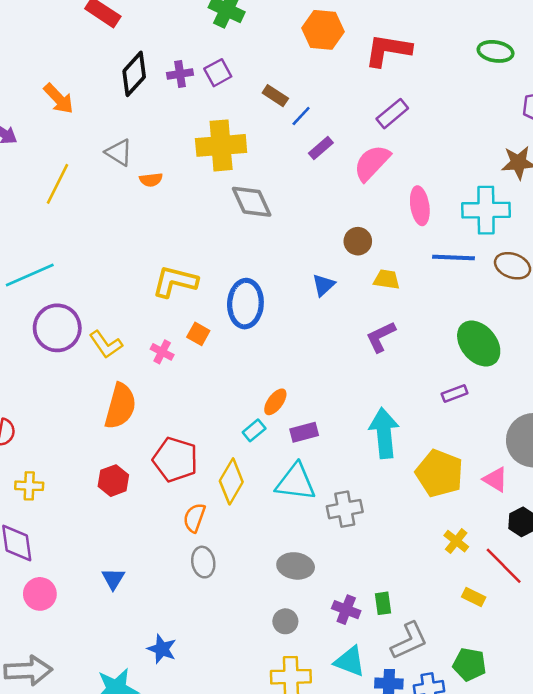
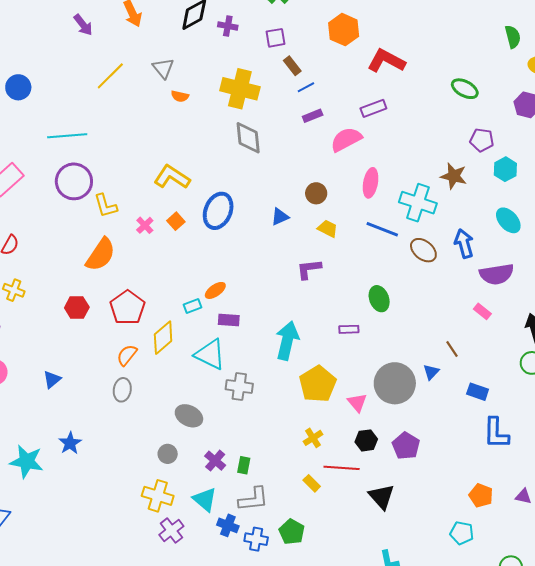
purple square: (218, 73) -> (275, 38), moved
green ellipse: (479, 344) -> (379, 299), size x0.7
red line: (504, 566) -> (342, 468), turned -60

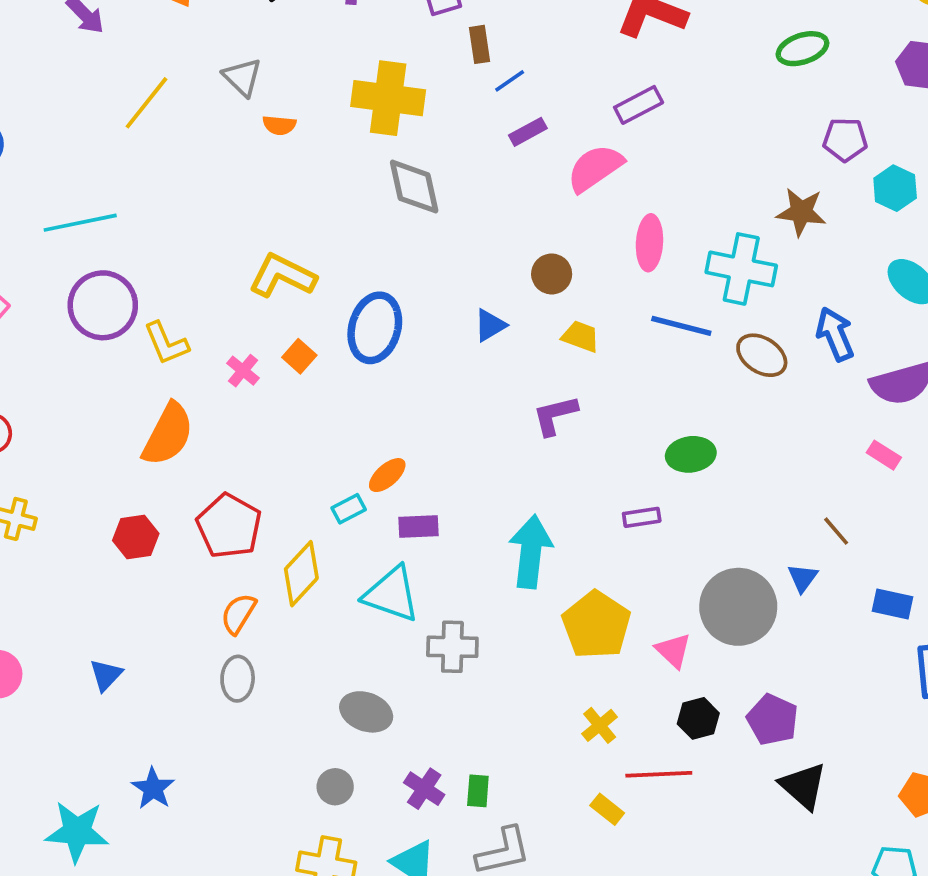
brown rectangle: (292, 66) -> (480, 44), turned 36
green ellipse: (465, 89) -> (802, 49), turned -40
green ellipse: (379, 299) -> (691, 454), turned -70
black triangle: (382, 497) -> (803, 786), moved

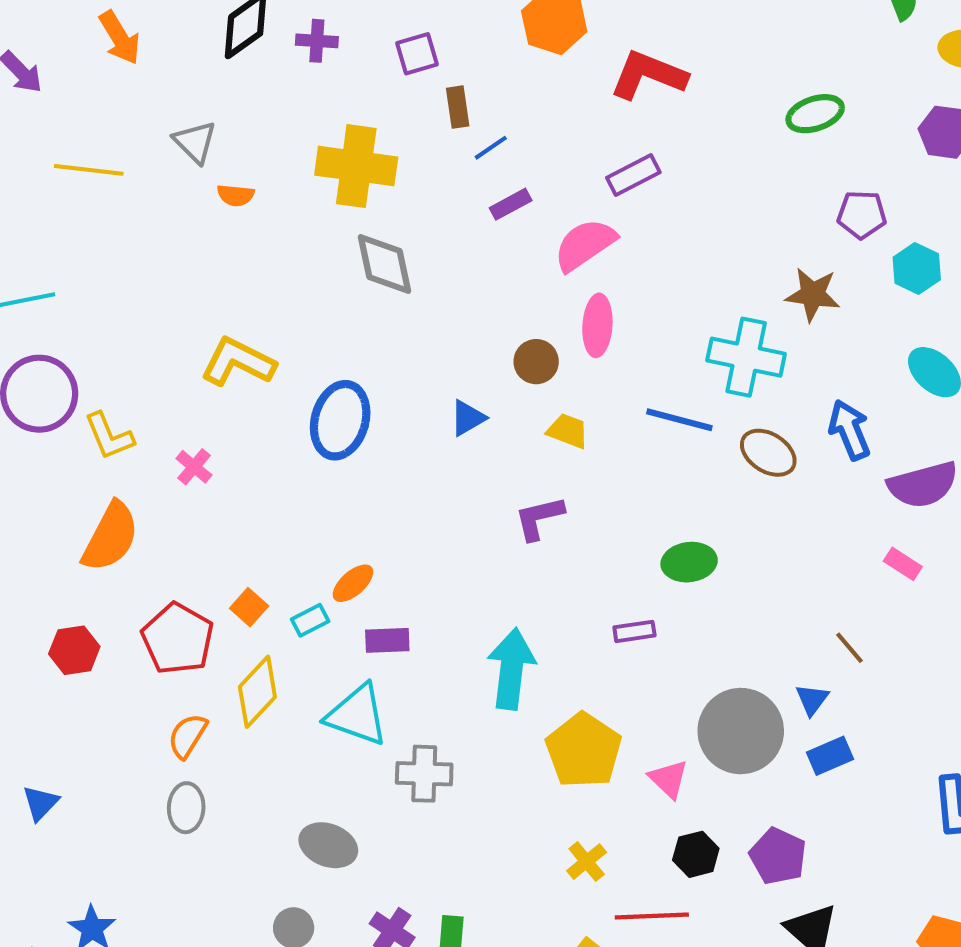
yellow line: (147, 103) -> (89, 170), turned 58
pink ellipse: (649, 243) -> (597, 325), moved
orange square: (299, 356) -> (249, 607), moved
blue rectangle: (892, 604) -> (830, 756), moved, turned -36

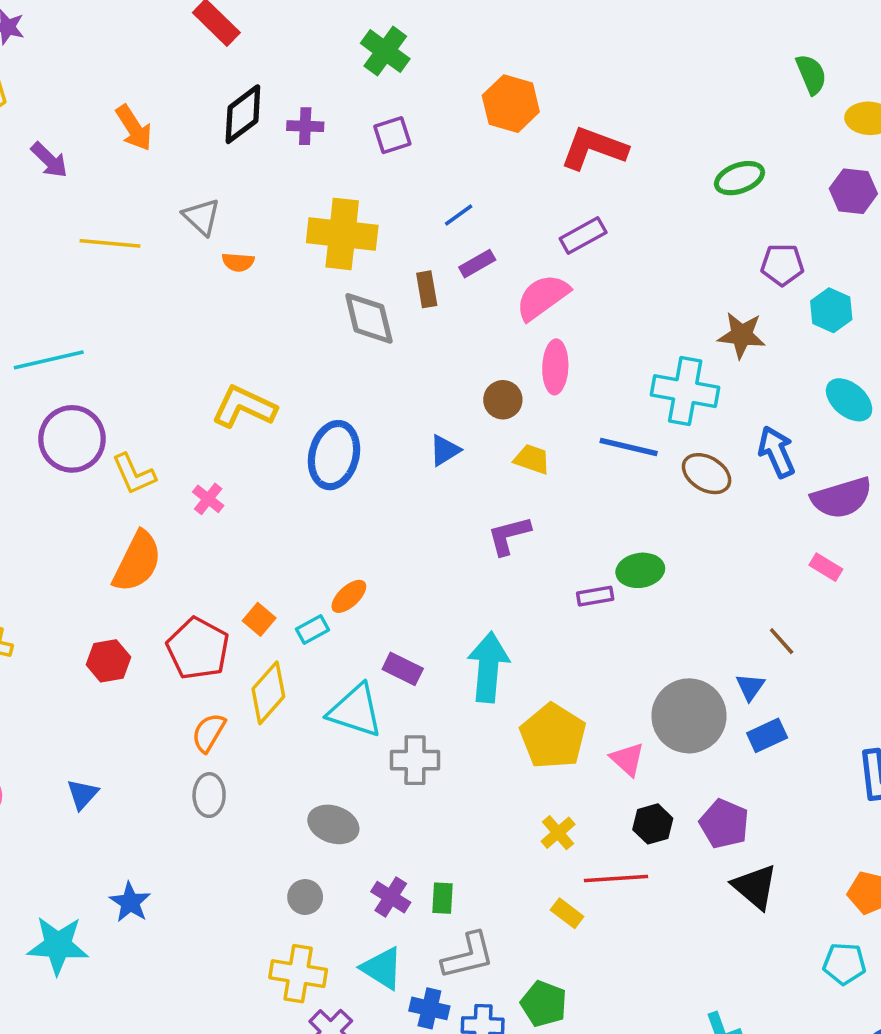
brown rectangle: (458, 107) -> (427, 289), moved
purple rectangle: (634, 631) -> (595, 596), moved
purple rectangle: (387, 640) -> (403, 669), moved, turned 30

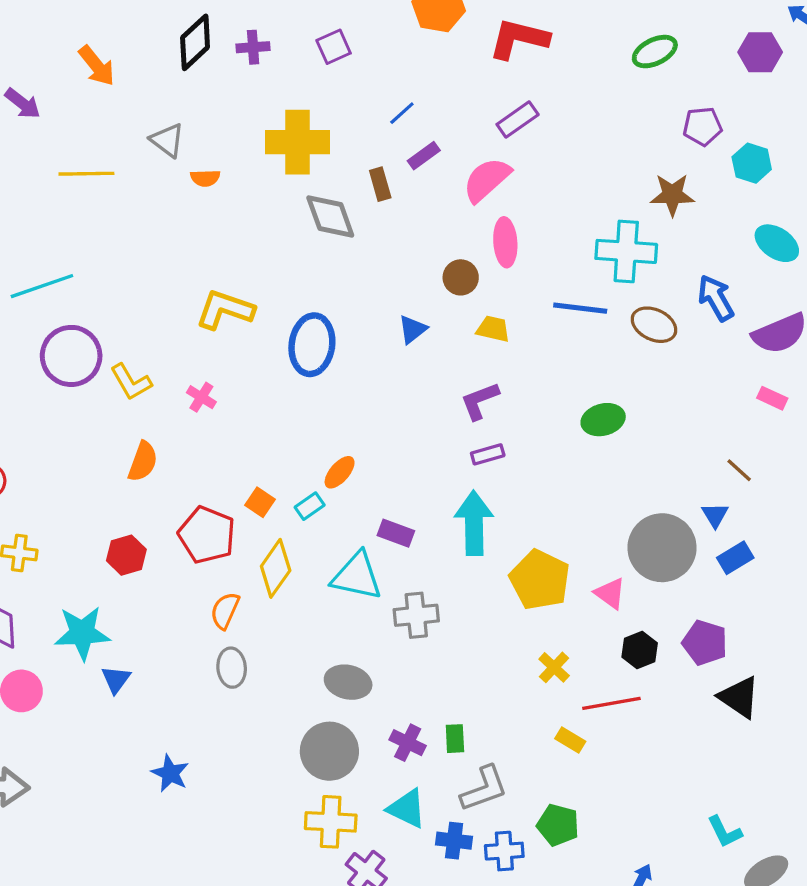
orange semicircle: (137, 562) -> (143, 462), size x0.7
purple rectangle: (595, 596) -> (488, 454), moved
gray circle: (305, 897) -> (329, 751), size x1.8
cyan star: (58, 945) -> (82, 633), moved

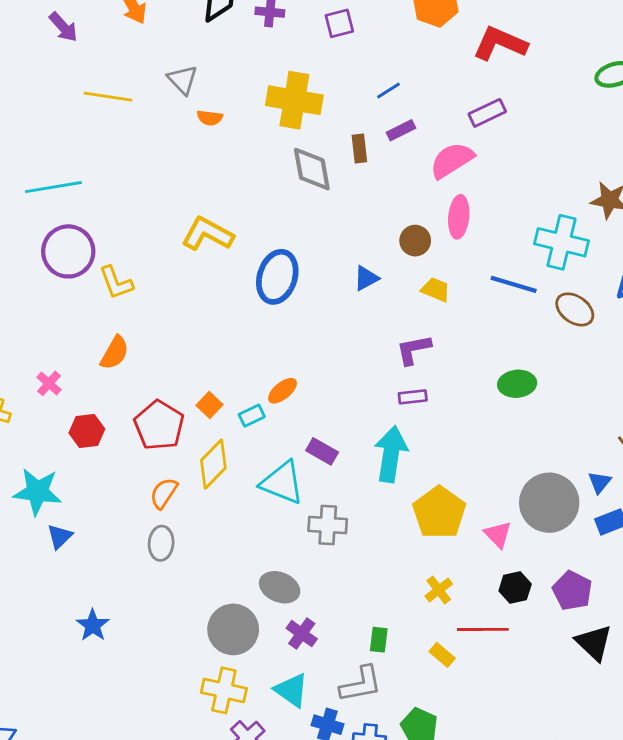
pink cross: (201, 397) -> (49, 383), moved
gray ellipse: (348, 682) -> (280, 587), moved
green rectangle: (455, 739) -> (379, 640), moved

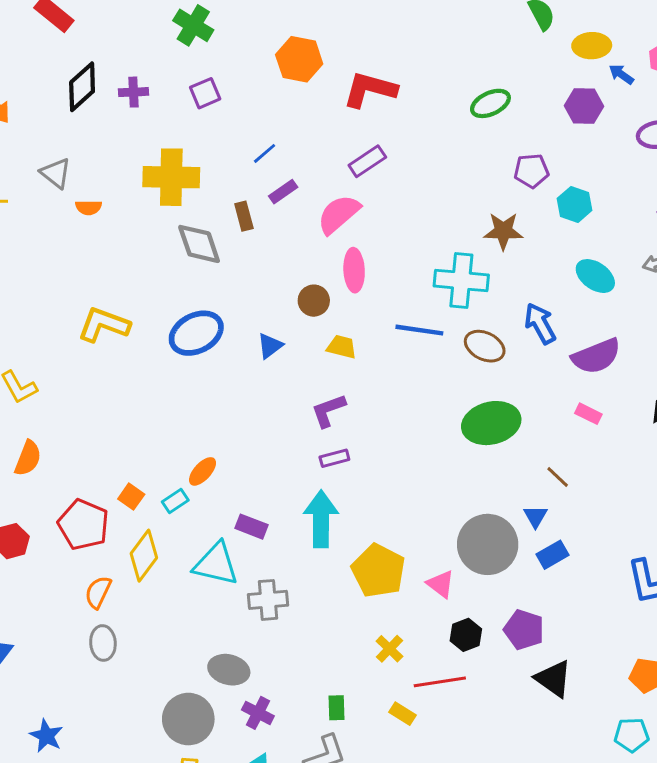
blue ellipse: (277, 277) -> (196, 333), moved, turned 54
green ellipse: (517, 384) -> (491, 423), moved, size x1.5

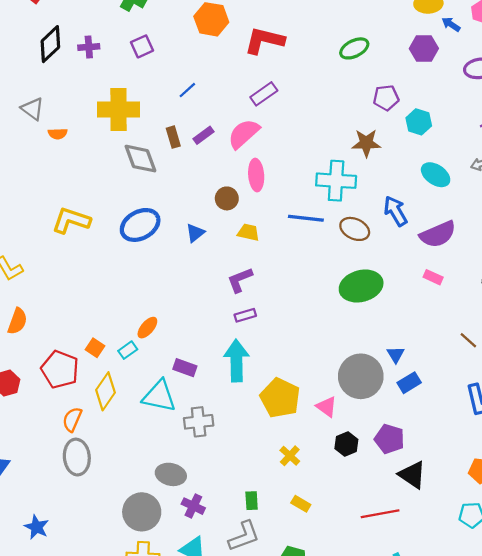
purple rectangle: (283, 192) -> (204, 135), moved
brown line: (558, 477) -> (468, 340), moved
gray ellipse: (103, 643) -> (77, 457), size x1.4
red line: (440, 682) -> (380, 514), moved

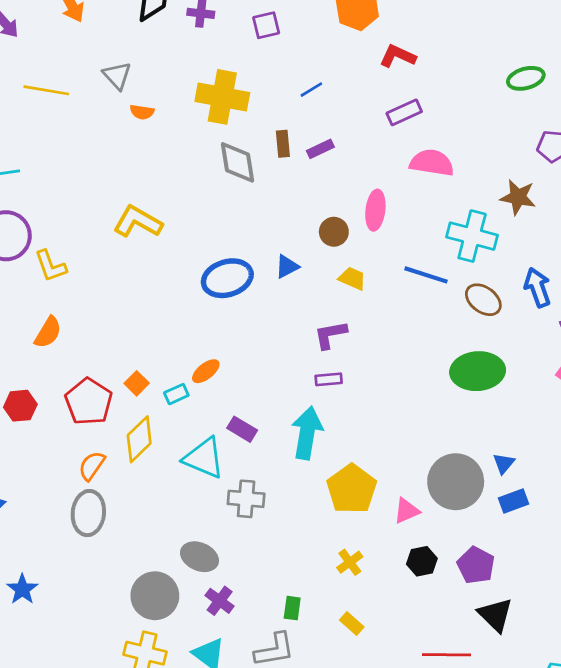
red L-shape: (264, 40) -> (398, 56), moved, size x0.7
pink semicircle: (244, 134) -> (432, 163), moved, turned 40
blue ellipse: (140, 225) -> (227, 278), moved
pink triangle: (327, 407) -> (407, 511), turned 50

